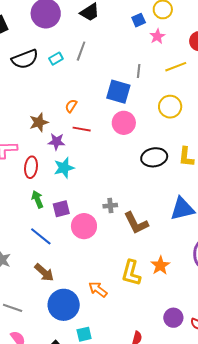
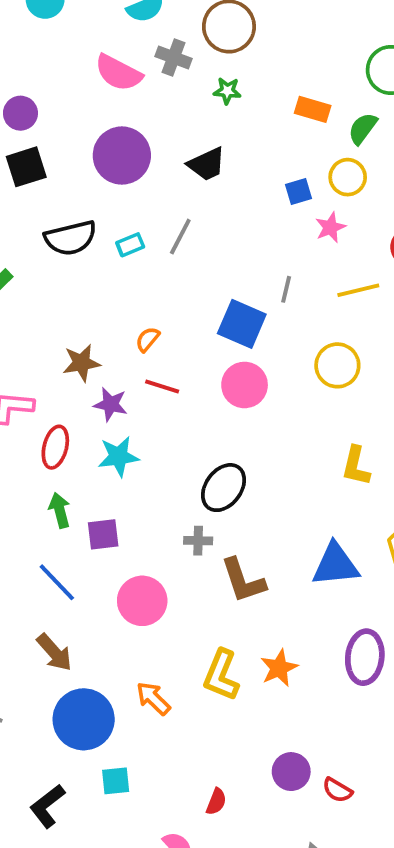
black ellipse: (154, 157) -> (224, 488), moved, turned -50
pink circle: (84, 226) -> (142, 601), moved

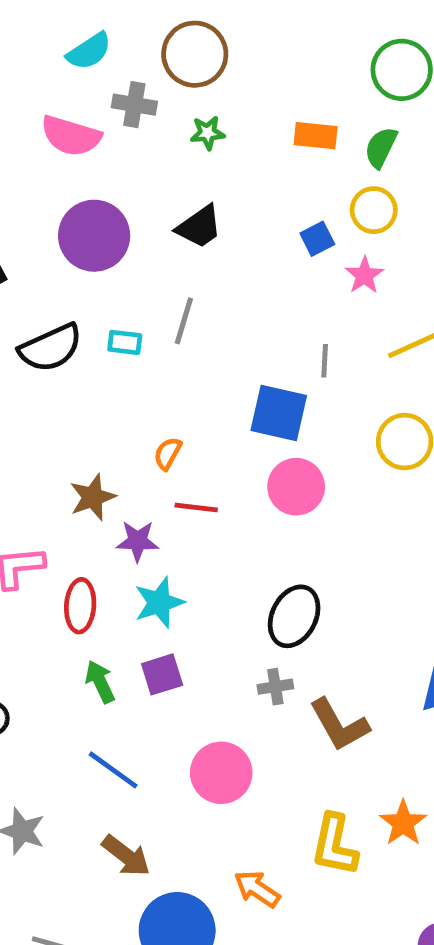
cyan rectangle: (130, 245) -> (125, 342), turned 40
purple square: (103, 534) -> (162, 674), moved

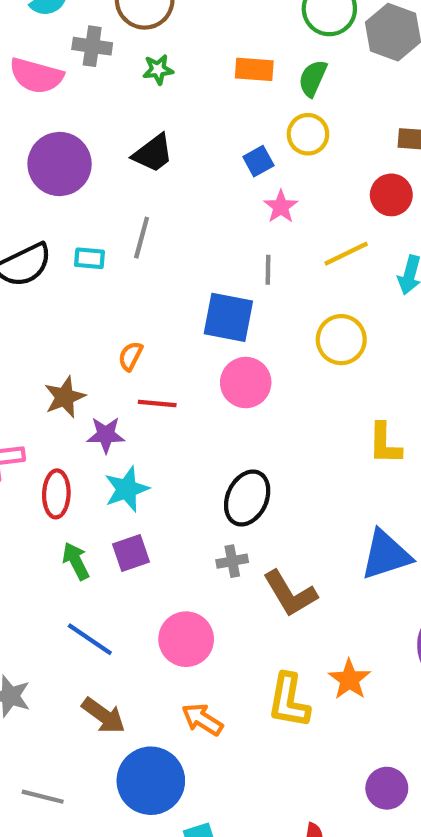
pink star: (364, 275) -> (281, 207), moved
orange arrow: (257, 889) -> (202, 719), moved

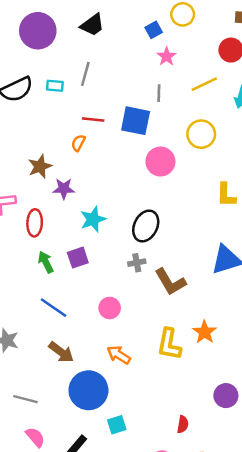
pink circle: (246, 383) -> (160, 162), moved
red line: (157, 404) -> (93, 120), moved
cyan star: (127, 489) -> (93, 219), moved
pink circle: (186, 639) -> (110, 308), size x0.7

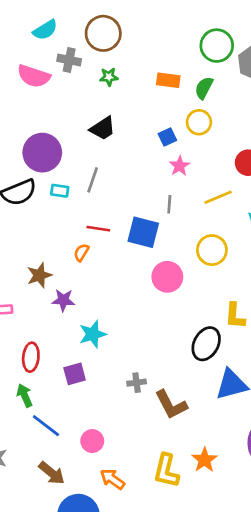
purple circle: (38, 31) -> (42, 153), moved
red ellipse: (35, 223) -> (31, 357), moved
black ellipse: (146, 226) -> (206, 344), moved
green arrow: (46, 262) -> (25, 395), moved
pink circle: (110, 308) -> (92, 441), moved

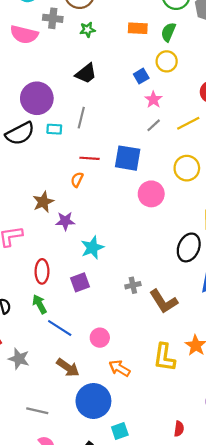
gray line: (169, 204) -> (154, 125), moved, turned 48

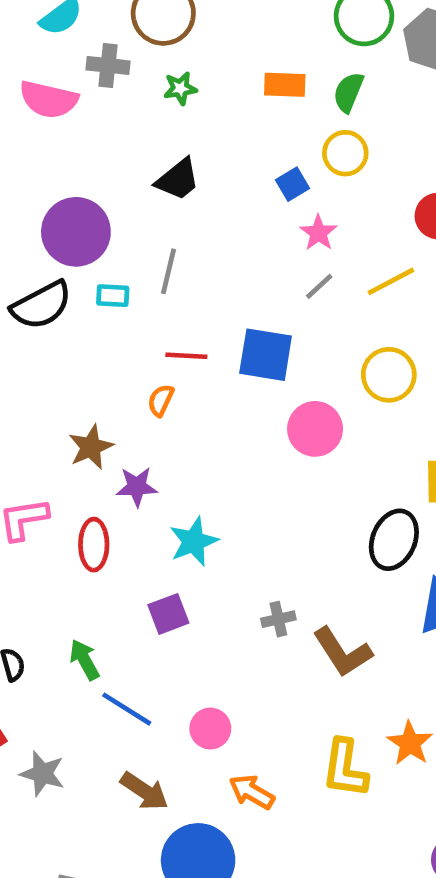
red ellipse: (42, 271) -> (94, 545), moved

